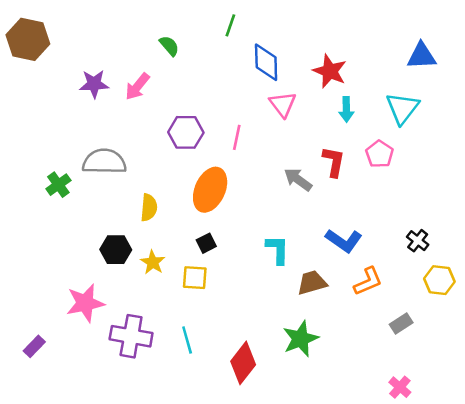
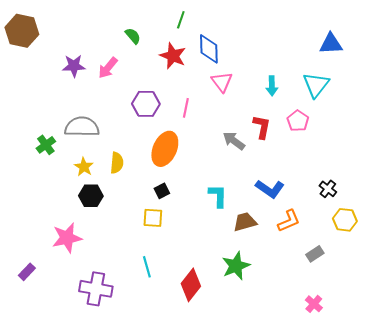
red star: (330, 71) -> (173, 56), moved
yellow star: (153, 262) -> (84, 167), moved
purple cross: (131, 336) -> (96, 289), moved

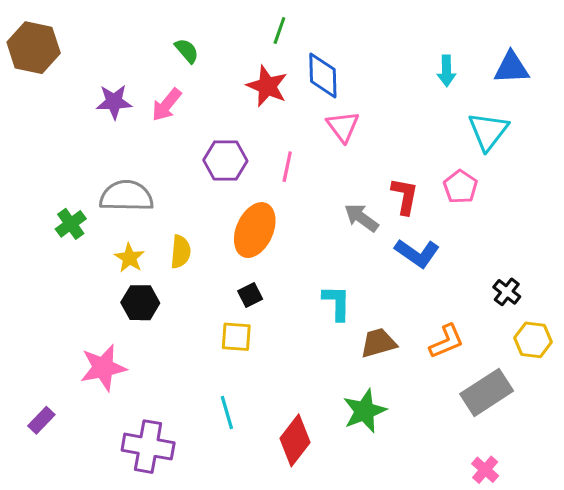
green semicircle: (133, 36) -> (187, 51), moved
cyan arrow: (272, 86) -> (446, 71), moved
blue L-shape: (270, 189) -> (417, 253), moved
gray rectangle: (315, 254) -> (487, 392), size x1.8

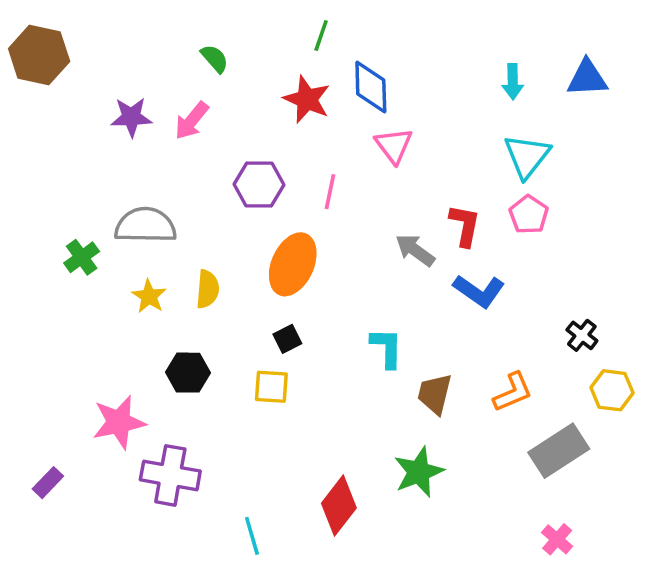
cyan triangle: (488, 131) -> (527, 156), moved
black hexagon: (140, 303) -> (188, 373), moved
brown trapezoid: (378, 343) -> (435, 394), turned -60
cyan line: (227, 413) -> (252, 536), moved
purple cross: (148, 447) -> (170, 475), moved

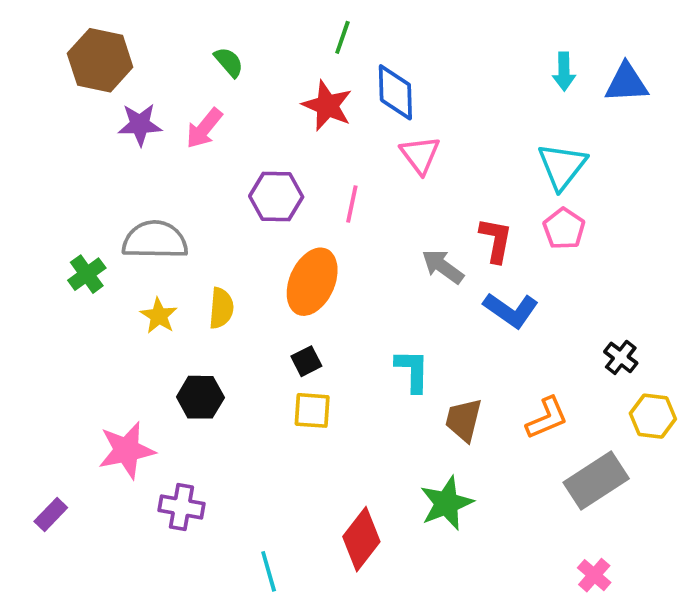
brown hexagon: (39, 55) -> (100, 60), moved
cyan arrow: (513, 82) -> (564, 72), moved
yellow square: (271, 387) -> (312, 410), moved
purple cross: (170, 475) -> (181, 507), size x0.7

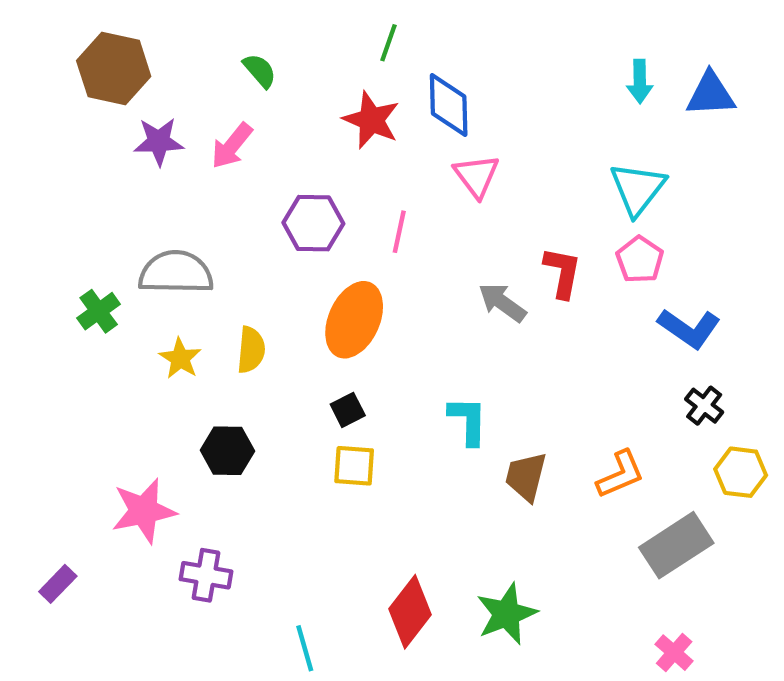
blue L-shape: (511, 310) -> (689, 328), moved
green star: (447, 503) -> (507, 614), moved

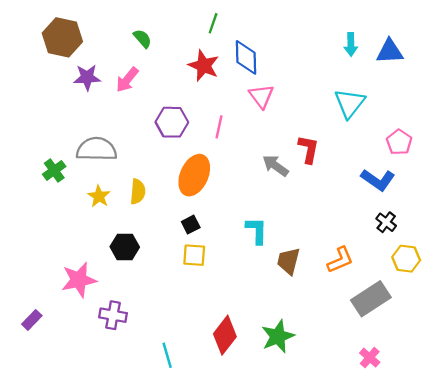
pink pentagon: (640, 260) -> (399, 142), moved

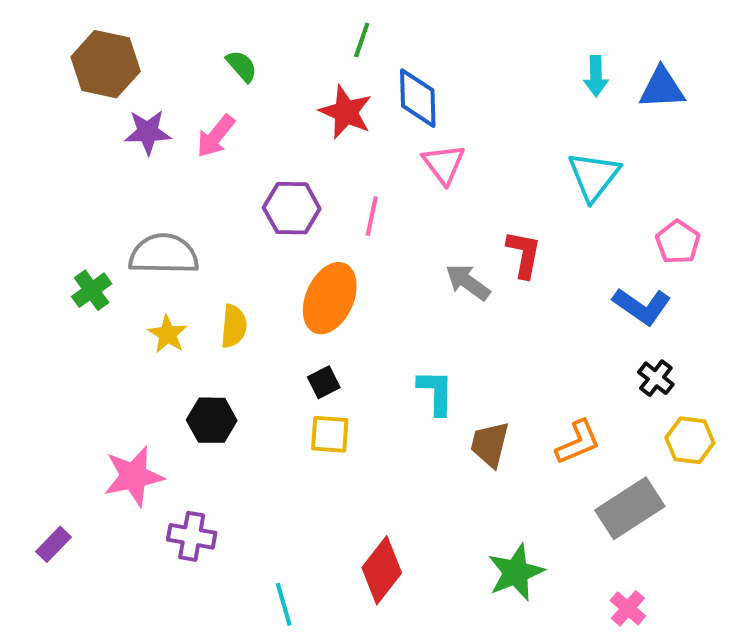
green star: (278, 336) -> (516, 572), moved

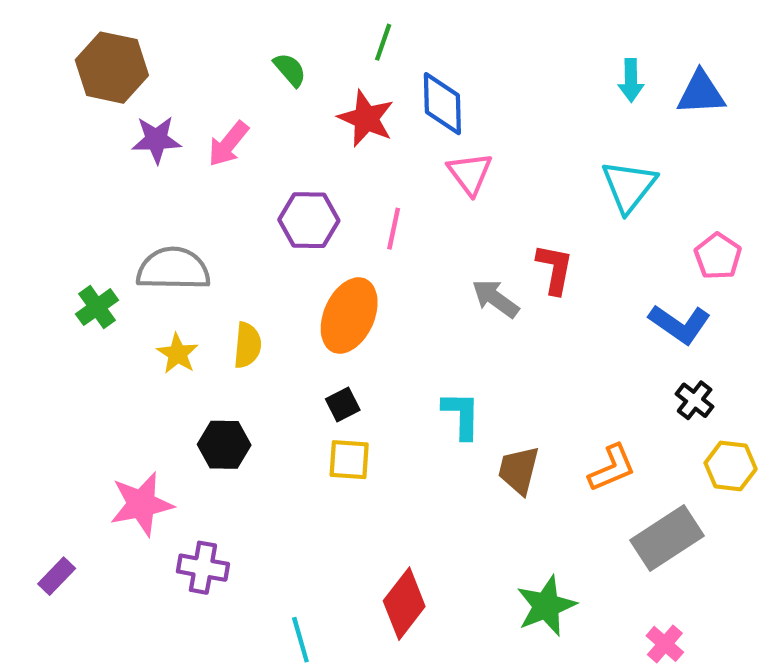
green semicircle: (242, 66) -> (290, 70), moved

